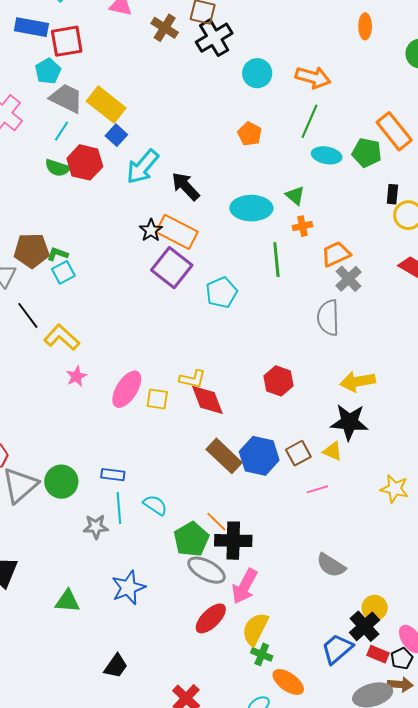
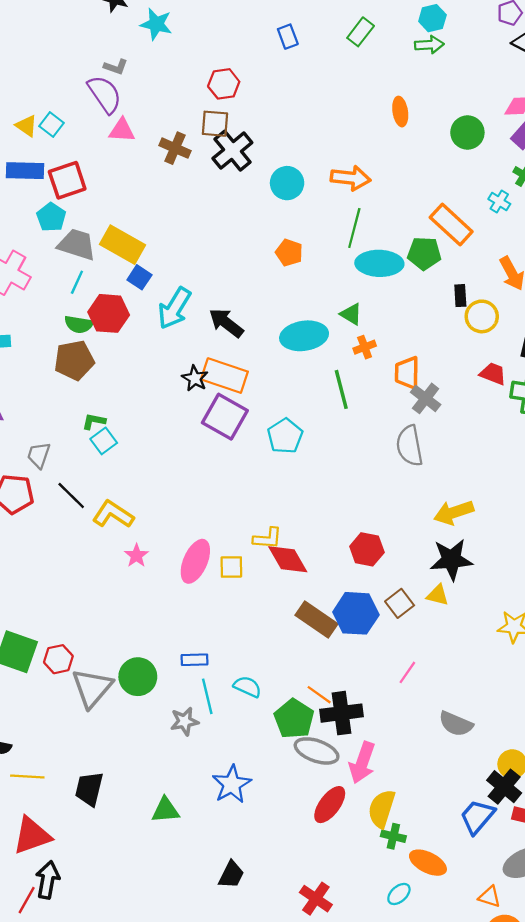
cyan ellipse: (327, 155) -> (379, 263), size x1.4
brown pentagon: (32, 251) -> (74, 360), moved
orange trapezoid: (336, 254) -> (407, 373), turned -56
red hexagon: (279, 381) -> (367, 549), moved
pink line: (317, 489) -> (407, 672), moved, turned -30

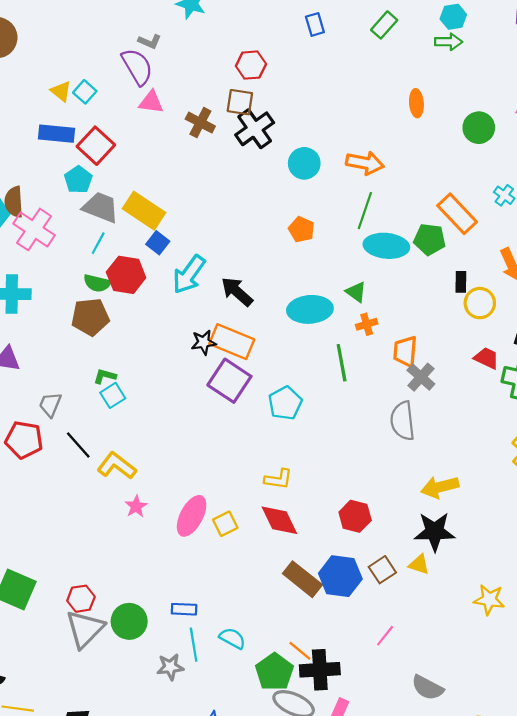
red square: (67, 180) -> (96, 146), turned -33
black star: (195, 378) -> (204, 342), turned 30
yellow L-shape: (267, 538) -> (278, 479), moved
yellow square: (231, 567) -> (225, 524), turned -30
red hexagon: (58, 659) -> (81, 599), moved

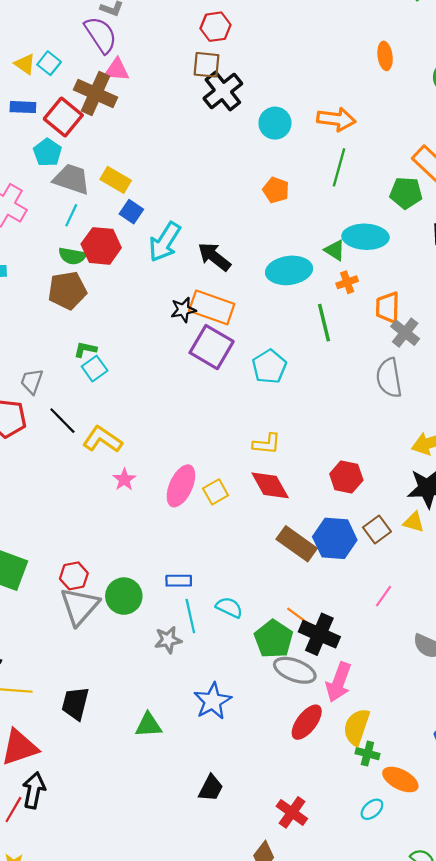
brown cross: (200, 123) -> (96, 94), moved, size x1.4
blue rectangle: (57, 134) -> (23, 107), size x0.7
yellow rectangle: (144, 211) -> (116, 180), size x0.7
cyan ellipse: (386, 246) -> (365, 237), moved
black cross: (320, 670) -> (319, 634), turned 30

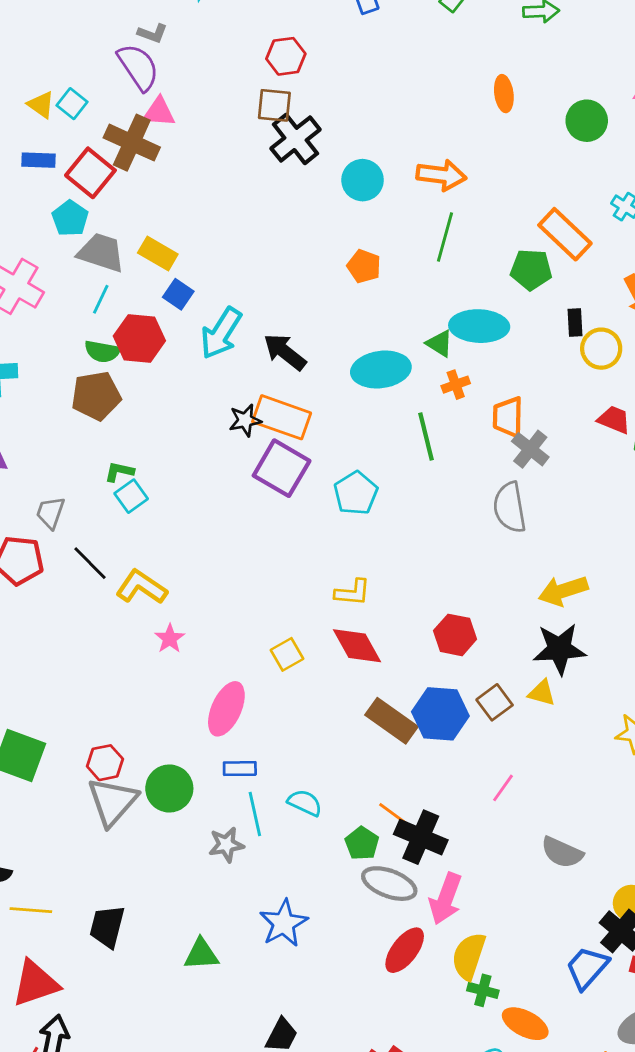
pink ellipse: (181, 486) -> (226, 709), moved
green pentagon: (274, 639) -> (362, 843), size x0.7

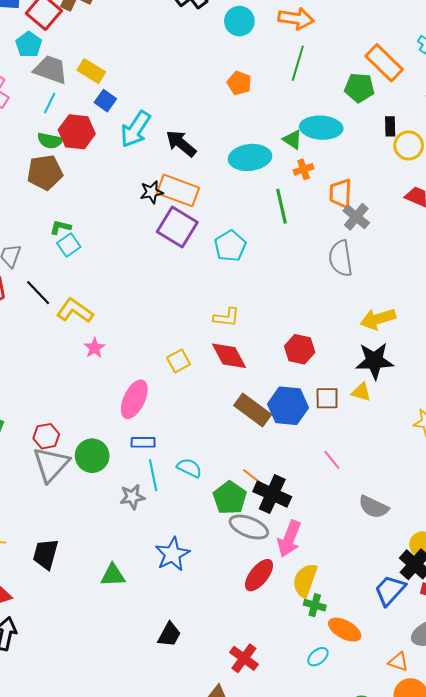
brown square: (495, 702) -> (327, 398), turned 35
pink line: (503, 788) -> (332, 460), turned -75
green pentagon: (362, 843) -> (230, 498), size x1.4

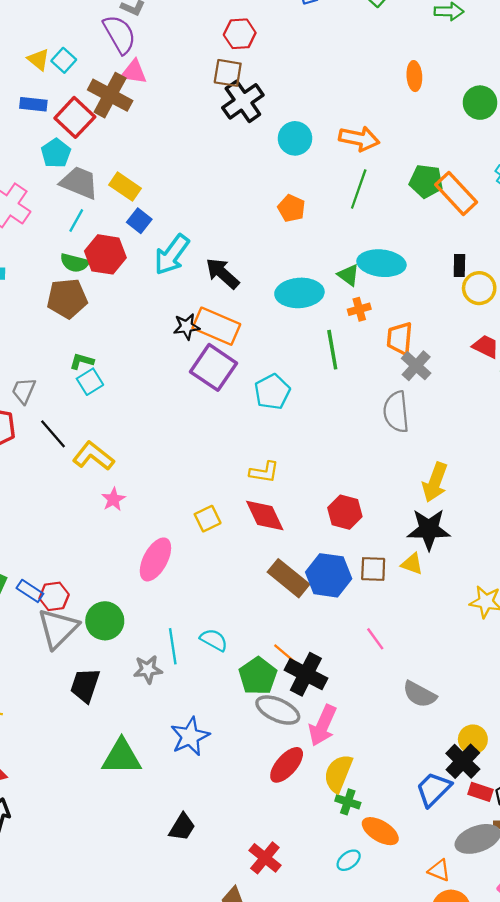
green pentagon: (359, 88) -> (426, 181), moved
yellow arrow: (378, 319) -> (435, 482), turned -56
blue rectangle: (143, 442) -> (30, 591), moved, turned 30
black trapezoid: (46, 554) -> (85, 685), moved
green triangle: (113, 575) -> (122, 757), size x1.4

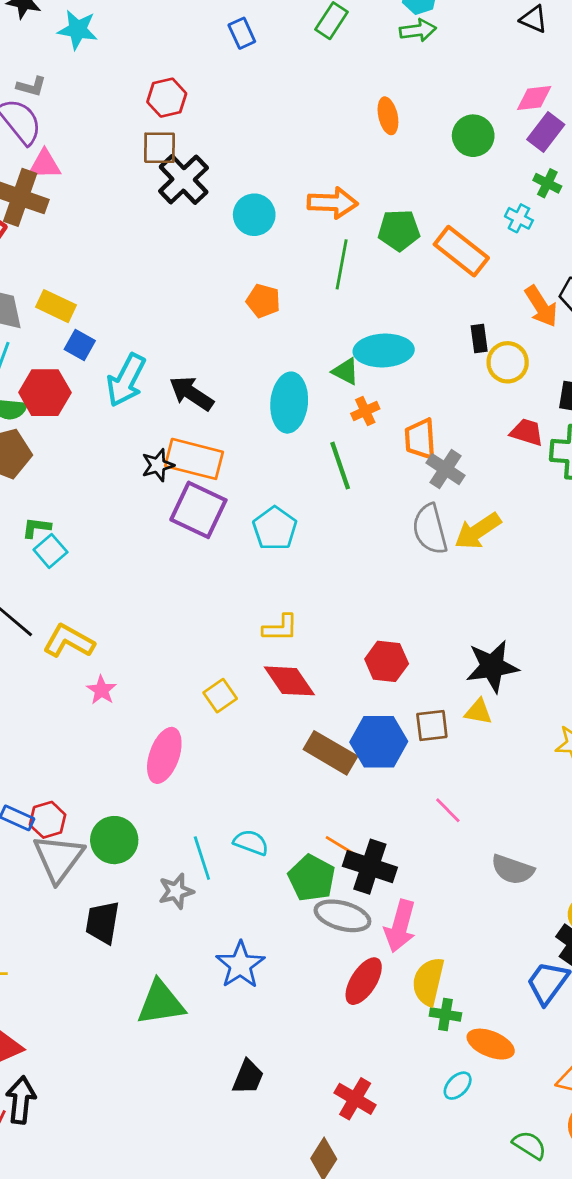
green pentagon: (426, 181) -> (399, 230), moved
cyan ellipse: (299, 293) -> (289, 403), turned -72
yellow arrow: (435, 482) -> (478, 531), moved, turned 45

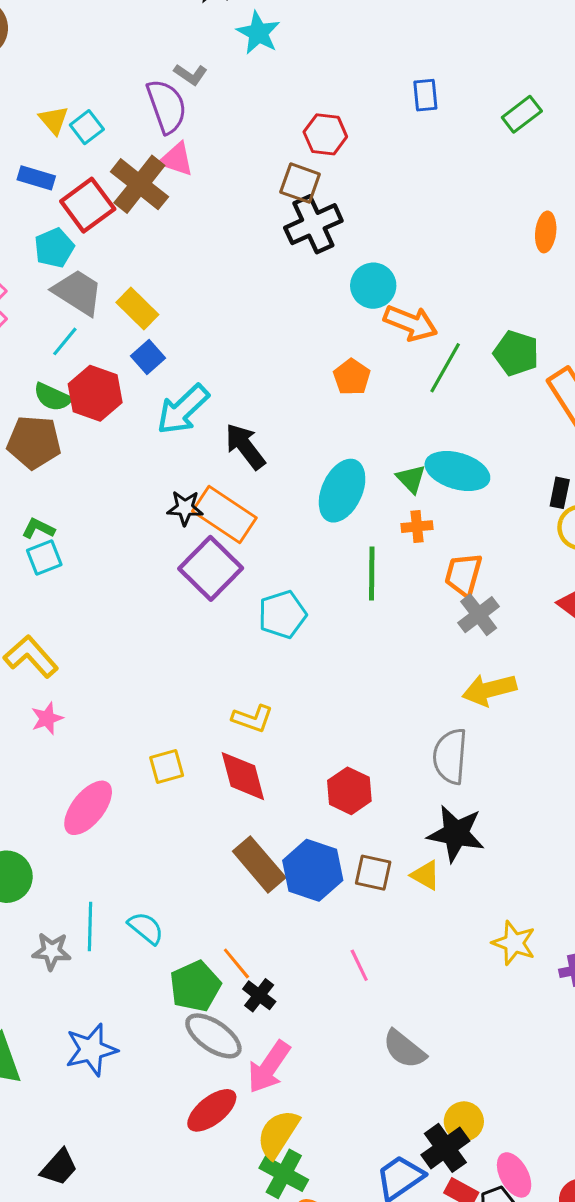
orange arrow: (333, 203) -> (411, 323), moved
gray semicircle: (430, 529) -> (450, 756), moved
black cross: (370, 867) -> (259, 995), size x0.6
green cross: (445, 1014) -> (284, 1174), size x1.4

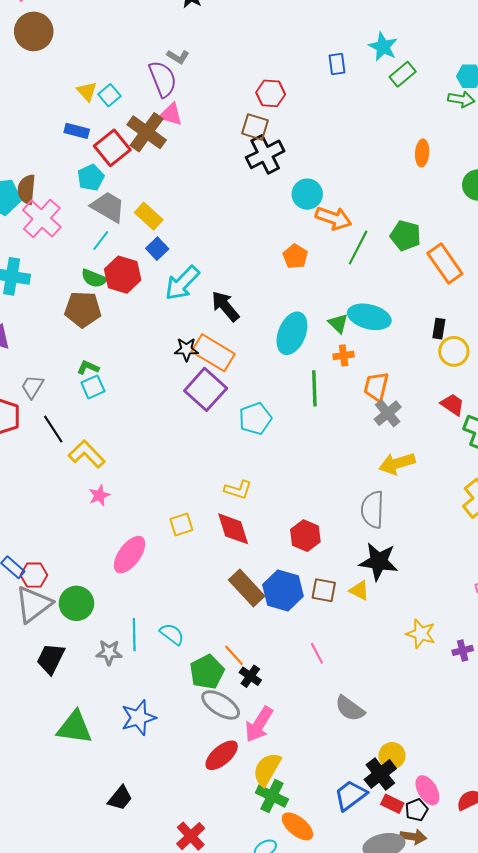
cyan star: (258, 33) -> (383, 47), moved

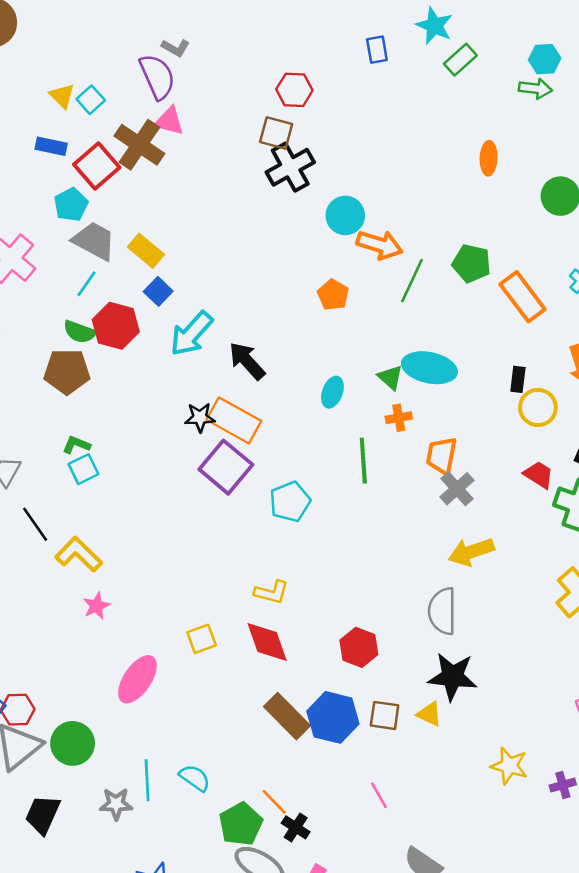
cyan ellipse: (292, 333) -> (332, 392), size x0.6

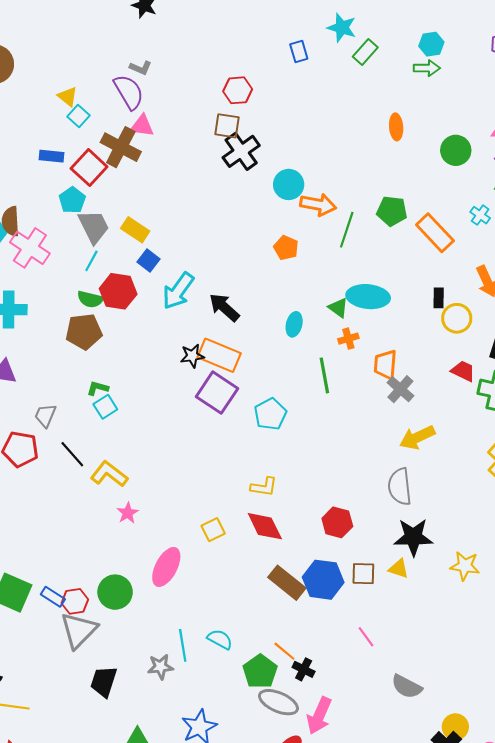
yellow triangle: (62, 96) -> (68, 97), moved
gray trapezoid: (94, 241) -> (94, 227), turned 42
green circle: (73, 743) -> (115, 592), moved
yellow star: (509, 766) -> (465, 566), moved

